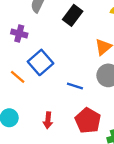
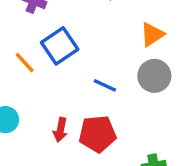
red pentagon: (88, 121) -> (97, 134), moved, turned 30

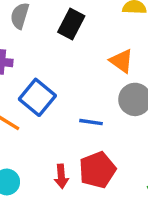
orange triangle: (152, 34) -> (121, 61), turned -35

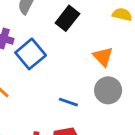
blue square: (37, 97) -> (31, 54), moved

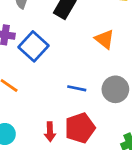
gray circle: (108, 90) -> (115, 89), moved

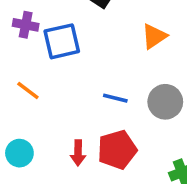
orange triangle: (104, 39) -> (154, 36), turned 45
blue square: (33, 46) -> (62, 41), turned 32

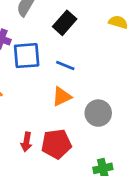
orange triangle: (154, 36) -> (62, 97), moved
blue line: (115, 98) -> (65, 65), moved

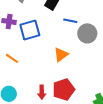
blue line: (65, 65) -> (70, 21), moved
gray circle: (98, 113) -> (87, 33), moved

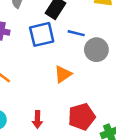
blue square: (30, 30) -> (42, 34), moved
red pentagon: (64, 90) -> (82, 117), moved

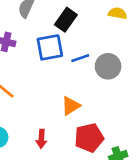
blue line: (76, 33) -> (80, 58), moved, turned -35
orange triangle: (63, 74) -> (71, 106), moved

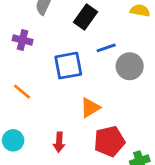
blue square: (50, 47) -> (68, 66), moved
blue line: (80, 58) -> (106, 48), moved

